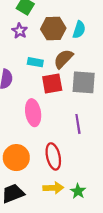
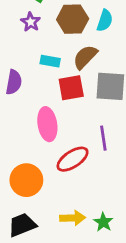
red ellipse: (53, 156) -> (73, 159), moved, turned 70

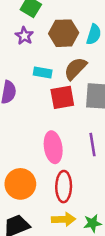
pink ellipse: (47, 124) -> (53, 147), moved
red ellipse: (73, 159) -> (64, 187), moved, turned -56
green star: (103, 222) -> (92, 223), turned 30

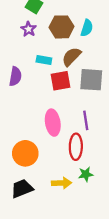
red ellipse: (64, 187) -> (76, 147), moved
green star: (92, 223) -> (86, 174), moved

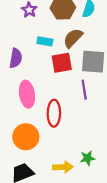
purple line: (86, 120) -> (84, 90), moved
pink ellipse: (53, 123) -> (27, 94), moved
red ellipse: (76, 147) -> (54, 113), moved

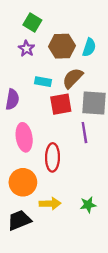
yellow arrow: (63, 167) -> (50, 204), moved

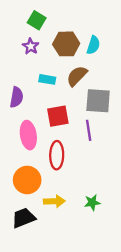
red square: (61, 104) -> (58, 116), moved

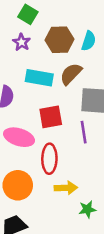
cyan rectangle: (47, 79) -> (39, 78), size x1.5
pink ellipse: (28, 135) -> (19, 137), turned -64
yellow arrow: (54, 201) -> (66, 188), moved

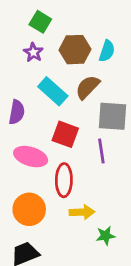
cyan rectangle: (39, 78) -> (53, 91), turned 32
red square: (51, 117) -> (65, 134), turned 30

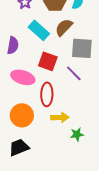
purple line: (101, 151) -> (74, 73), turned -36

